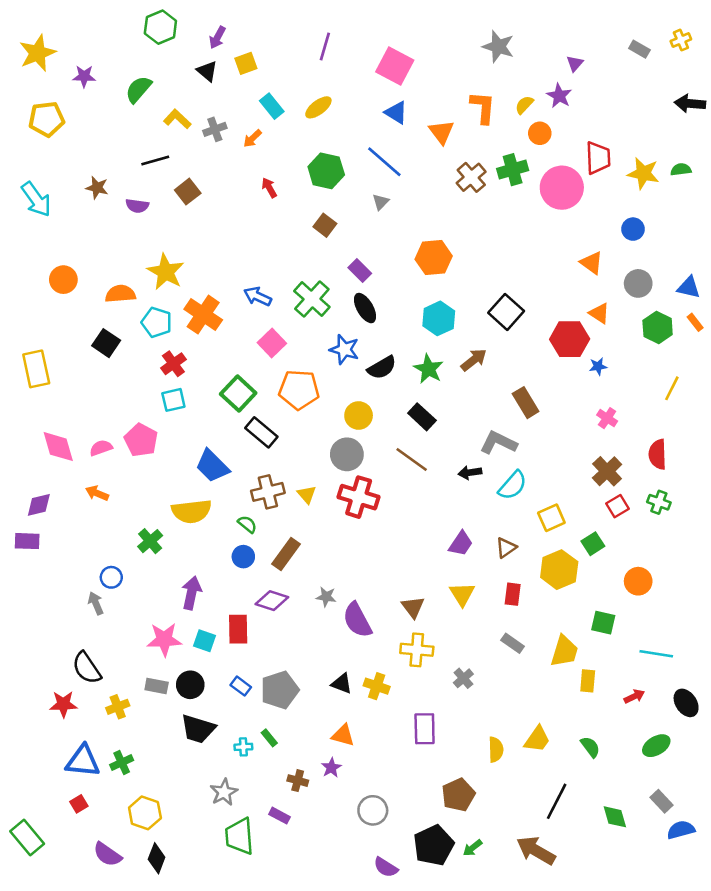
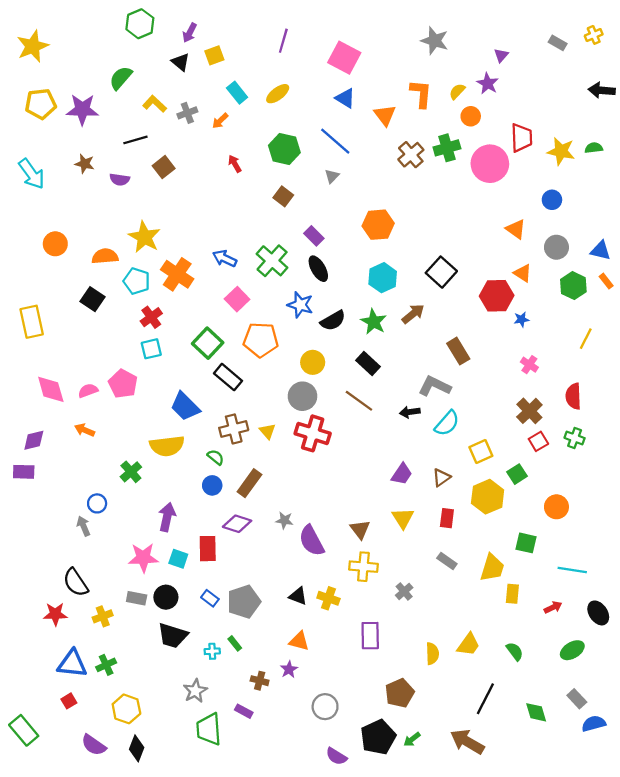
purple star: (84, 76) -> (82, 109), moved, size x1.6

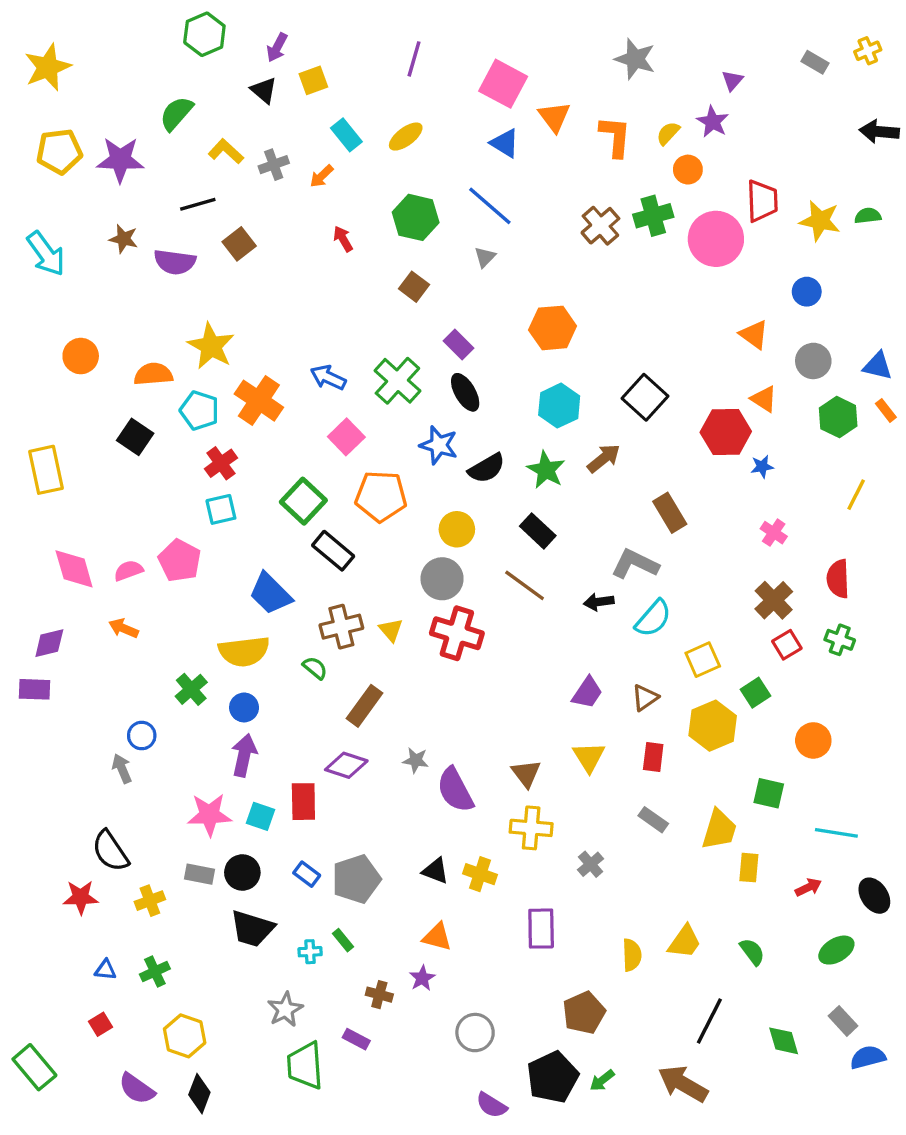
orange triangle: (385, 115) -> (554, 117), moved
purple semicircle: (120, 179) -> (175, 262), size x1.4
blue circle: (212, 485) -> (244, 707), moved
blue triangle: (72, 664) -> (105, 970), size x0.5

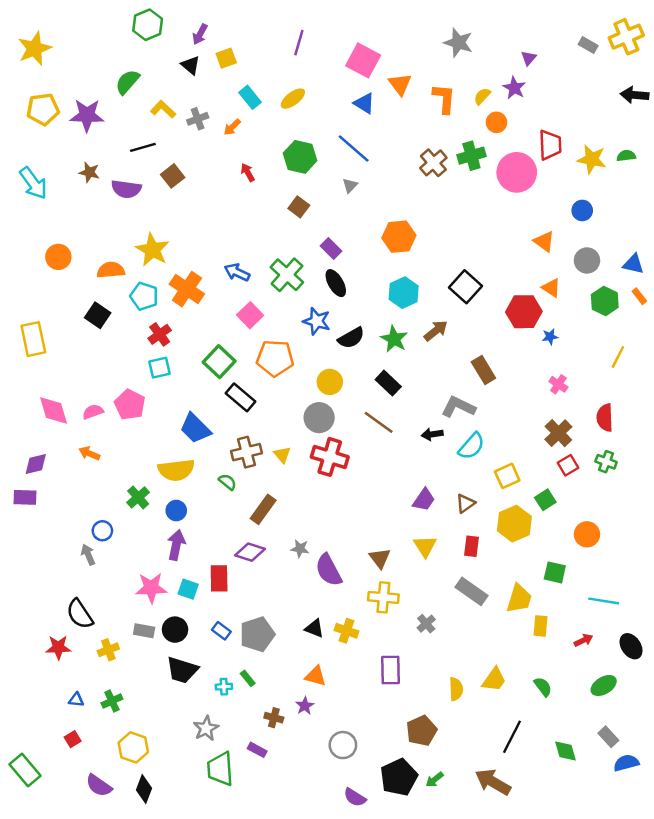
yellow cross: (868, 51) -> (626, 37), size x1.8
gray rectangle: (653, 820) -> (471, 591), size x1.5

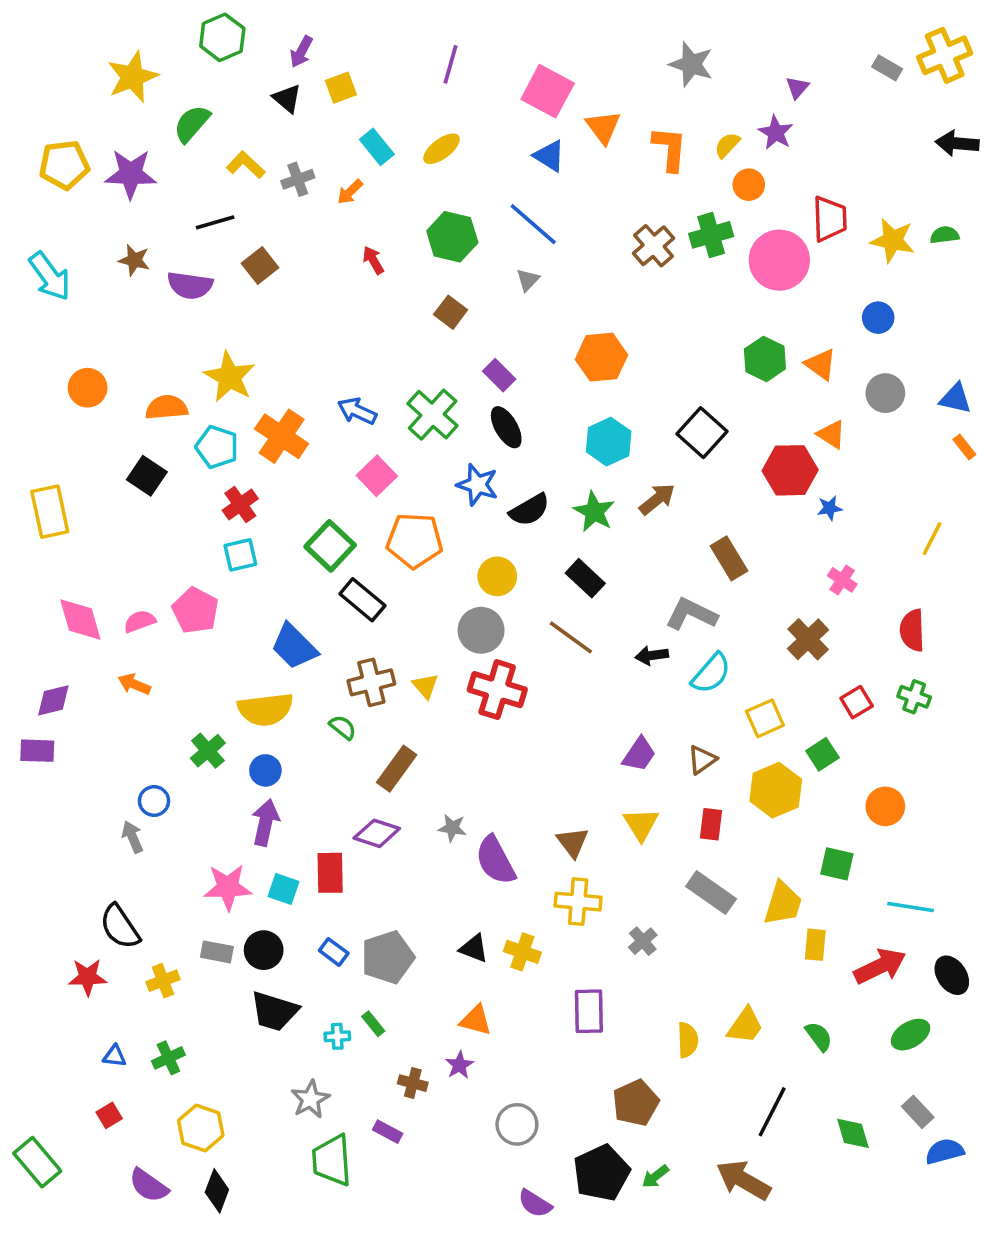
yellow star: (35, 49) -> (132, 77), moved
green hexagon: (605, 301) -> (765, 359), moved
brown cross: (558, 433) -> (808, 639), moved
red arrow: (583, 640) -> (880, 966), size x1.8

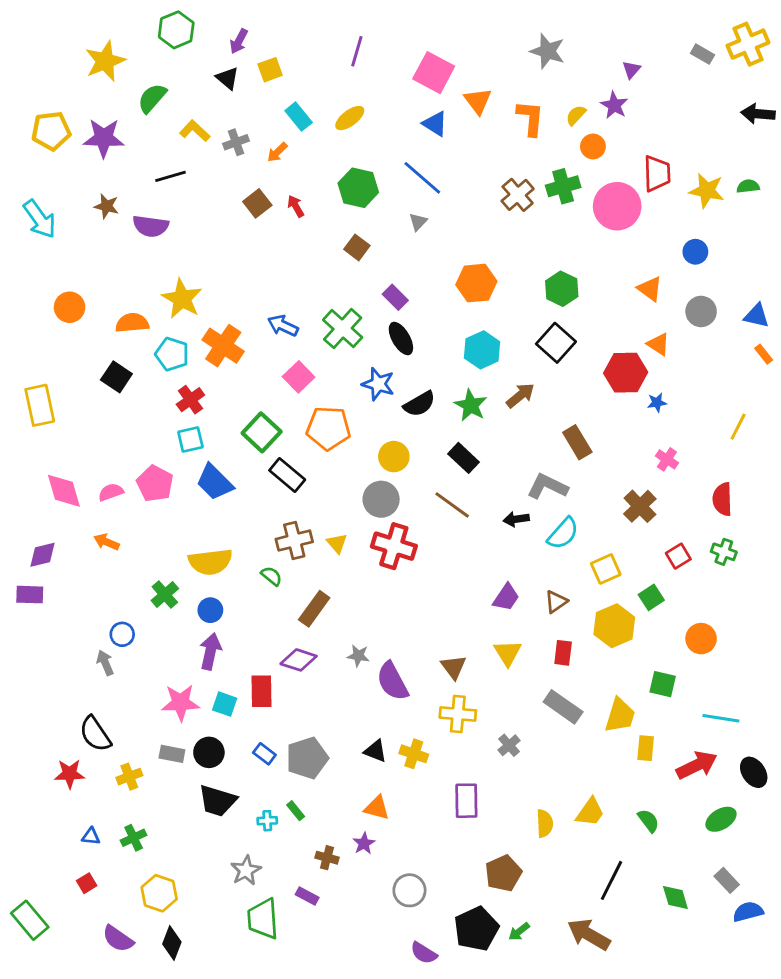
brown square: (260, 266) -> (257, 203), moved
green hexagon: (765, 359) -> (562, 289), moved
blue trapezoid: (294, 646) -> (215, 482), moved

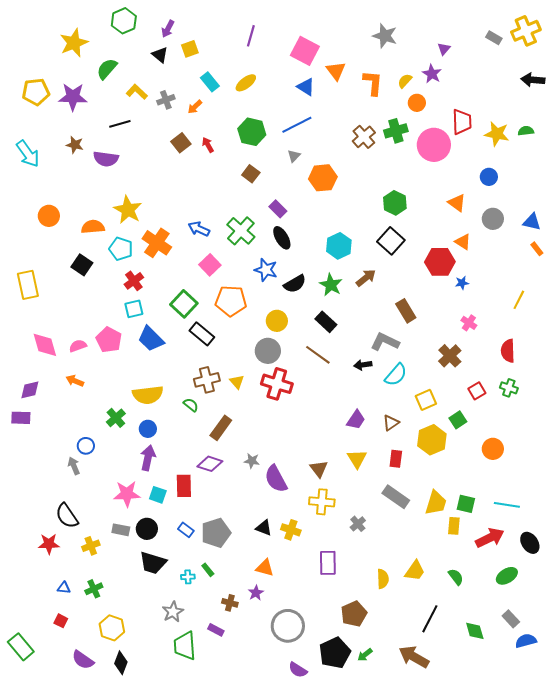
blue line: (422, 178) -> (297, 125), turned -68
orange hexagon: (476, 283) -> (323, 178), moved
green square: (663, 684) -> (466, 504), moved
red square: (87, 883) -> (61, 621), turned -32
gray circle: (409, 890) -> (288, 626), size x1.4

